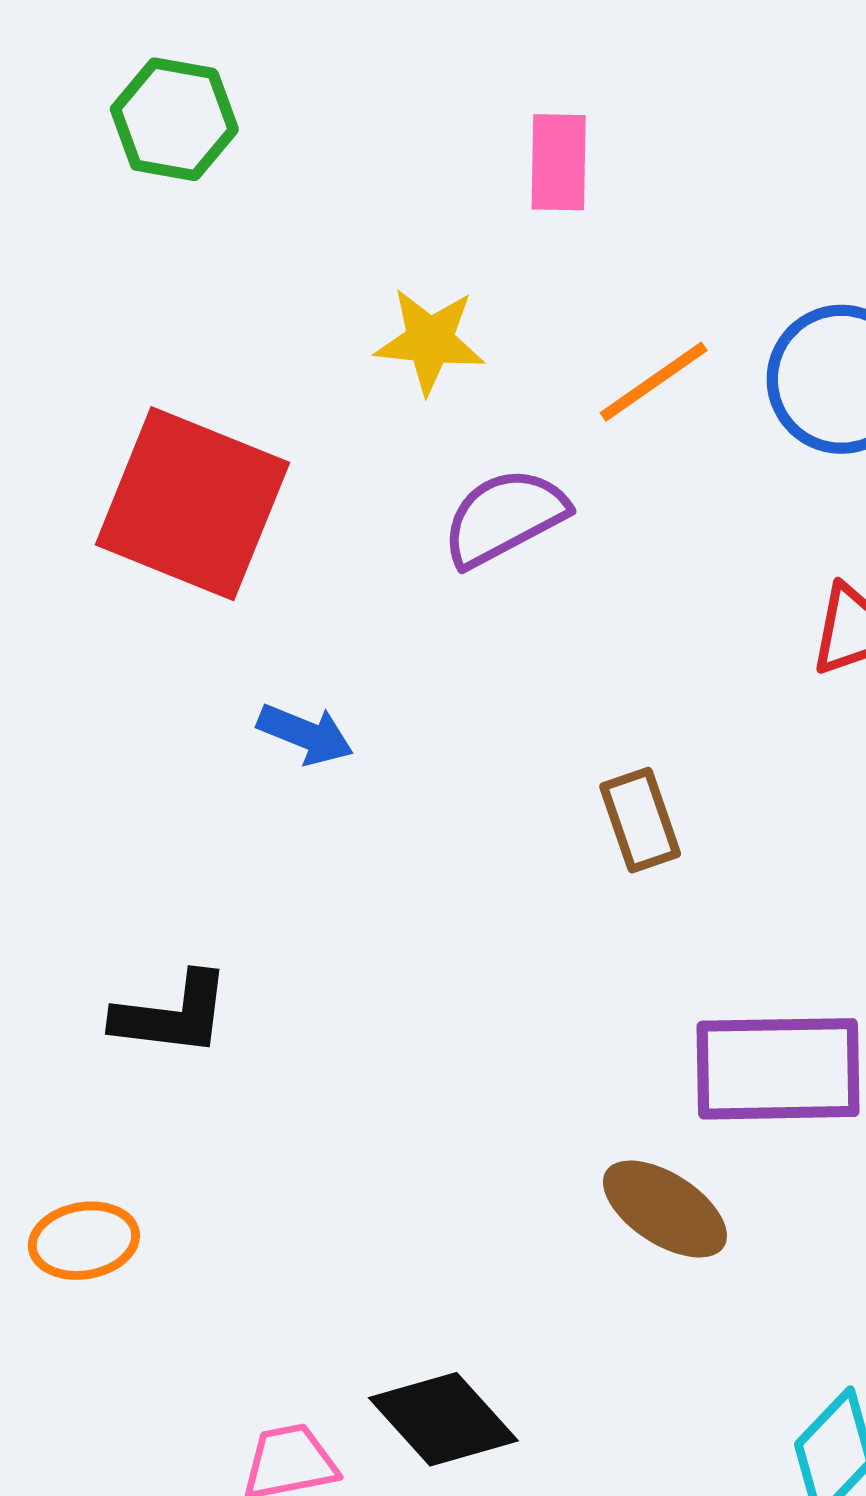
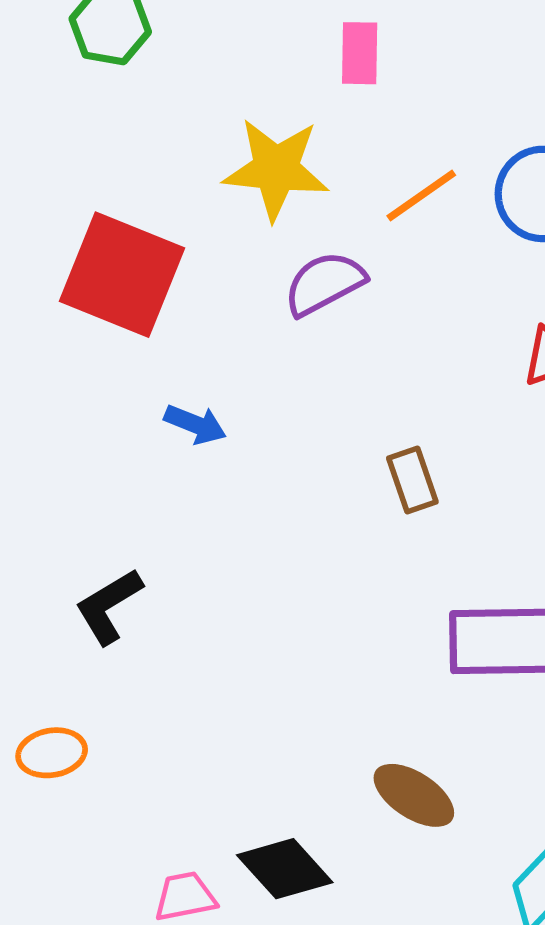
yellow star: (430, 341) -> (276, 169), size x1.5
black L-shape: (172, 1015) -> (109, 606), turned 142
brown ellipse: (665, 1209) -> (414, 795), moved

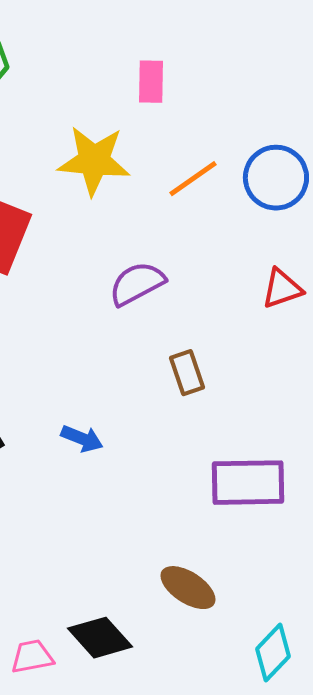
purple semicircle: (324, 283) -> (137, 284), moved
blue arrow: (195, 424) -> (82, 439), moved

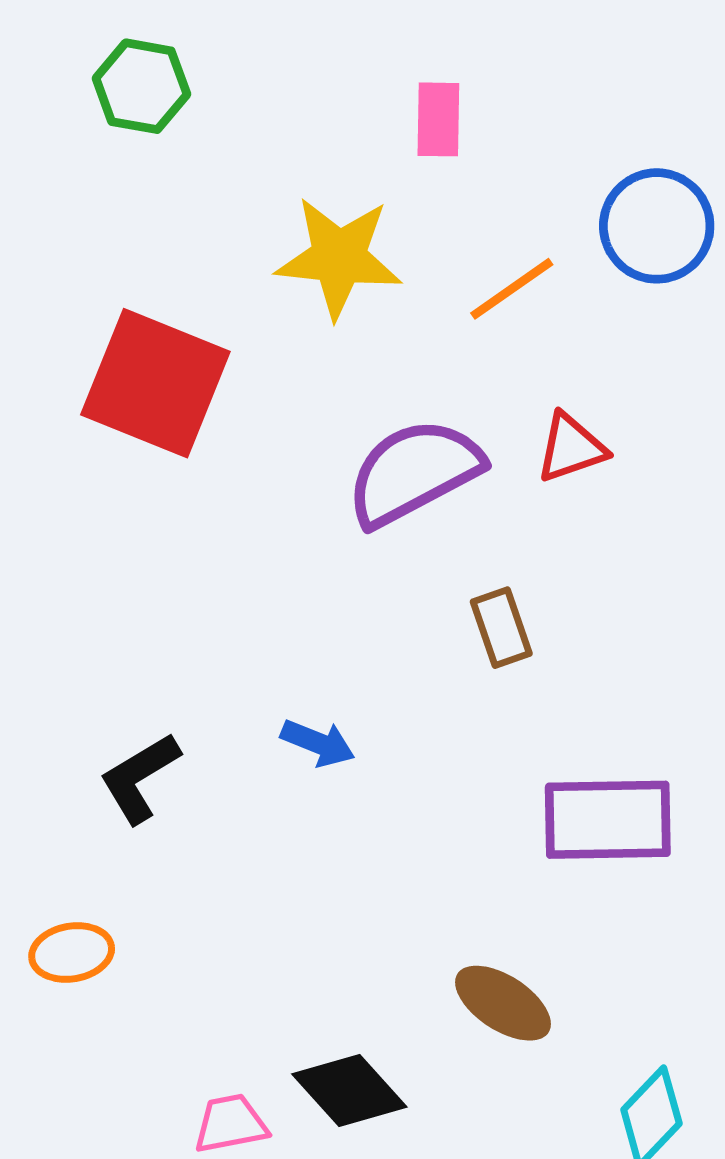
blue circle: (276, 178) -> (657, 226), moved
purple semicircle: (137, 284) -> (414, 472), size x1.4
red triangle: (282, 289) -> (571, 448), moved

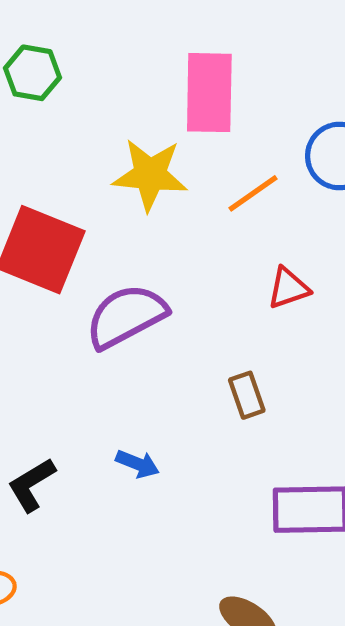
pink rectangle: (438, 119) -> (209, 93), size x1.8
purple semicircle: (414, 472) -> (126, 316), moved

